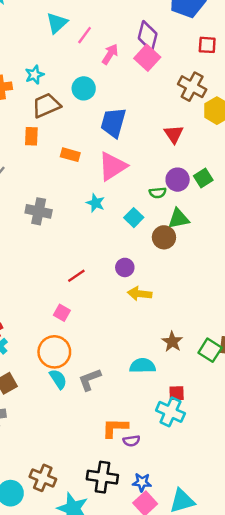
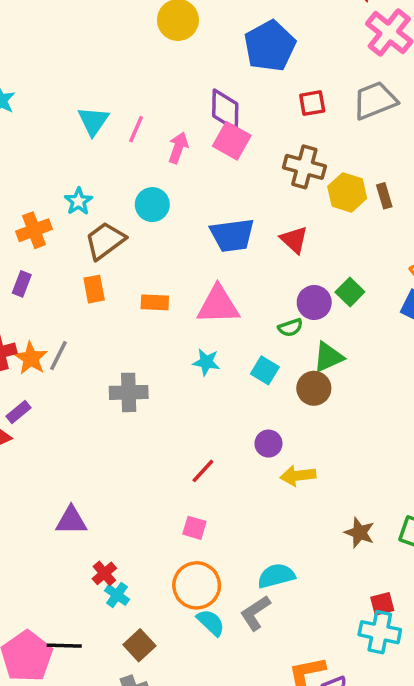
blue trapezoid: (113, 123) -> (232, 235), moved, turned -100
pink triangle: (112, 166) -> (218, 305), turned 44
cyan semicircle: (142, 366) -> (276, 576), moved

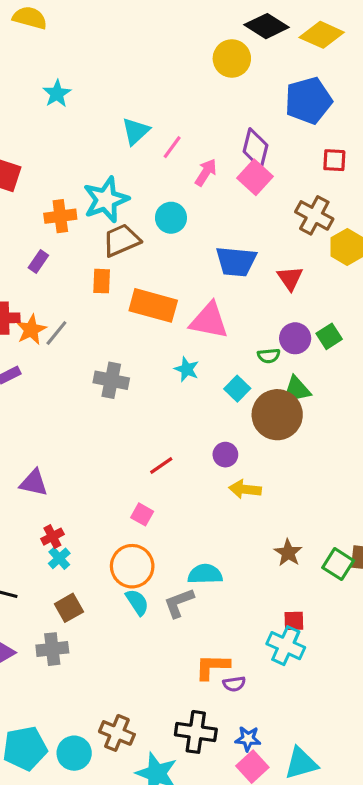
cyan star: (78, 201) -> (106, 200), size x1.8
orange rectangle: (155, 302) -> (153, 305), size x1.8
brown circle: (314, 388) -> (277, 415), size x1.6

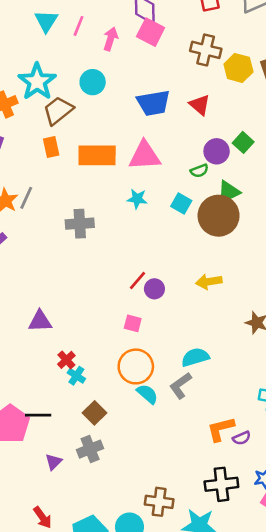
purple circle: (225, 455) -> (154, 289), moved

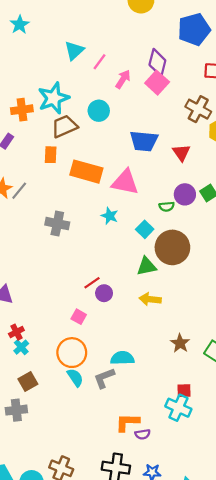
green triangle: (229, 192) -> (147, 266), moved

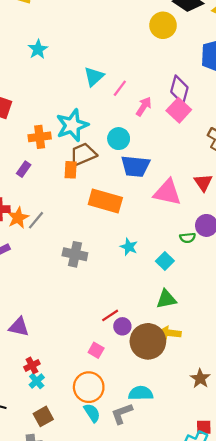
blue trapezoid: (144, 141) -> (135, 166), moved
orange rectangle: (51, 155) -> (71, 170), moved
pink triangle: (125, 182) -> (167, 192), moved
brown circle: (172, 247) -> (148, 341), moved

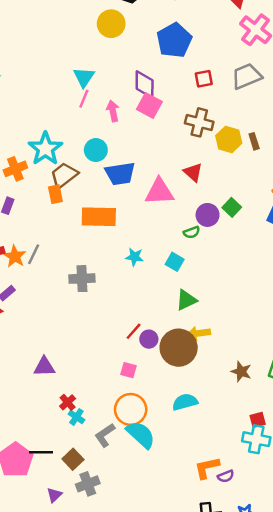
cyan triangle: (94, 77) -> (84, 77), moved
pink arrow: (144, 106) -> (113, 111), turned -30
cyan semicircle: (92, 413) -> (141, 435), size x1.5
gray L-shape: (122, 414) -> (105, 435), moved
brown square: (43, 416) -> (73, 459), moved

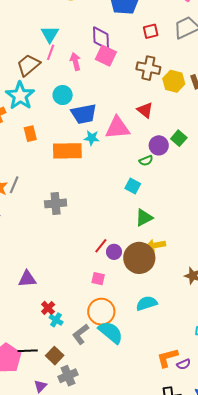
brown trapezoid: (64, 175) -> (28, 65), moved
cyan star: (135, 257) -> (92, 138), moved

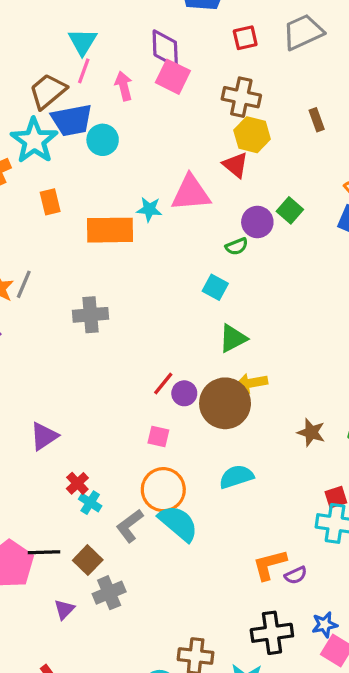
yellow hexagon: (174, 81) -> (252, 135), moved
blue trapezoid: (84, 114) -> (72, 120), moved
purple triangle: (27, 279) -> (44, 436), turned -30

